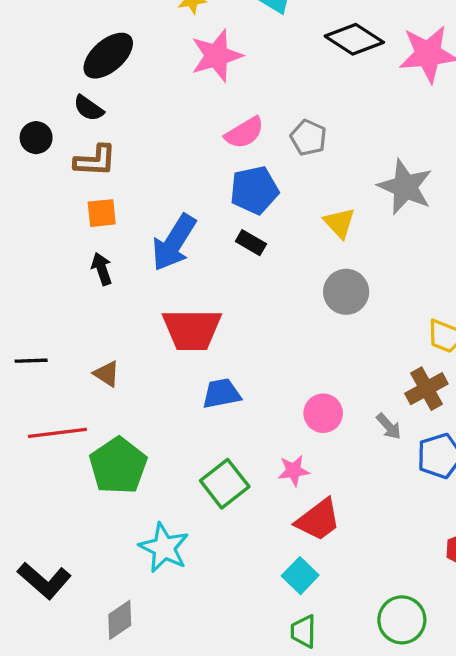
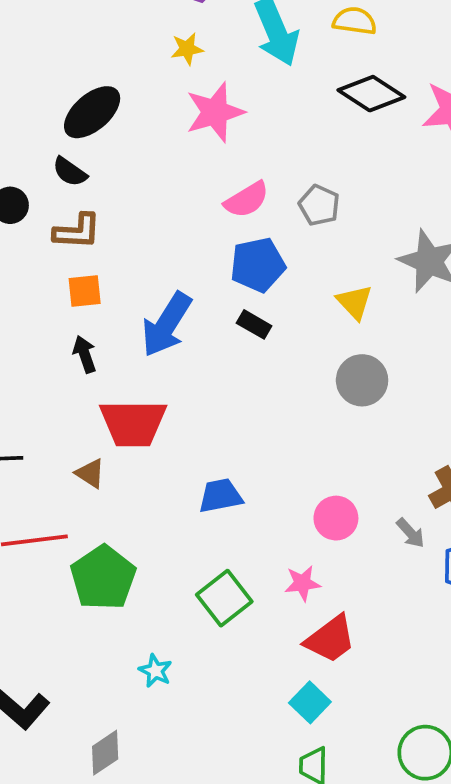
red trapezoid: (192, 330) -> (133, 423), moved
cyan star: (164, 548) -> (155, 671), size x0.6

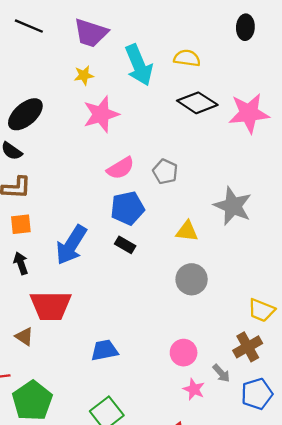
yellow triangle: (355, 302) -> (187, 231), turned -40
pink circle: (336, 518) -> (184, 353), moved
pink star: (302, 583) -> (194, 389), moved, turned 30

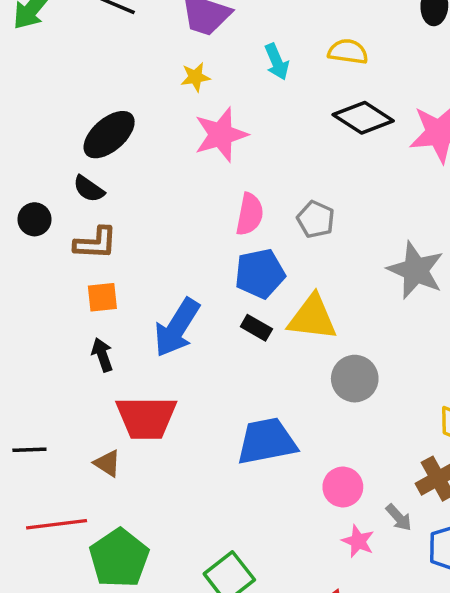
cyan arrow: (139, 65) -> (277, 62), size x0.6
pink semicircle: (121, 168) -> (250, 214), turned -48
yellow triangle: (187, 231) -> (312, 318), moved, size x1.5
blue trapezoid: (104, 350) -> (267, 441), moved, size x1.5

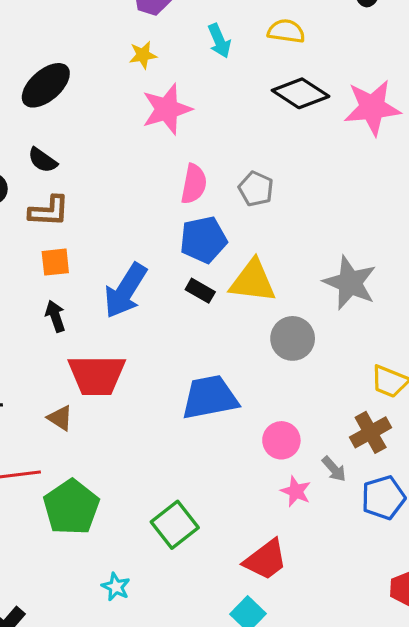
black ellipse: (109, 135) -> (46, 85), moved
gray star: (416, 270) -> (350, 283), moved

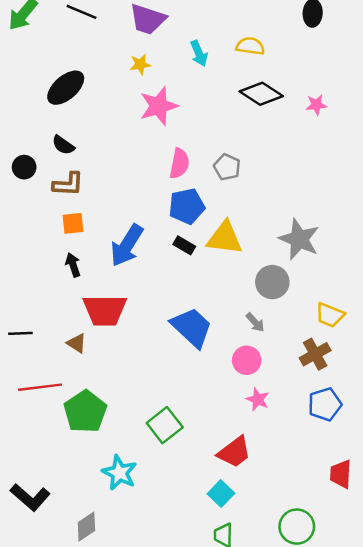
pink star: (372, 108) -> (316, 105), size x0.5
gray circle: (293, 338) -> (272, 282), moved
blue trapezoid: (210, 397) -> (192, 327), turned 54
gray arrow: (334, 469) -> (255, 322), moved
cyan star: (116, 587) -> (119, 473), size x1.6

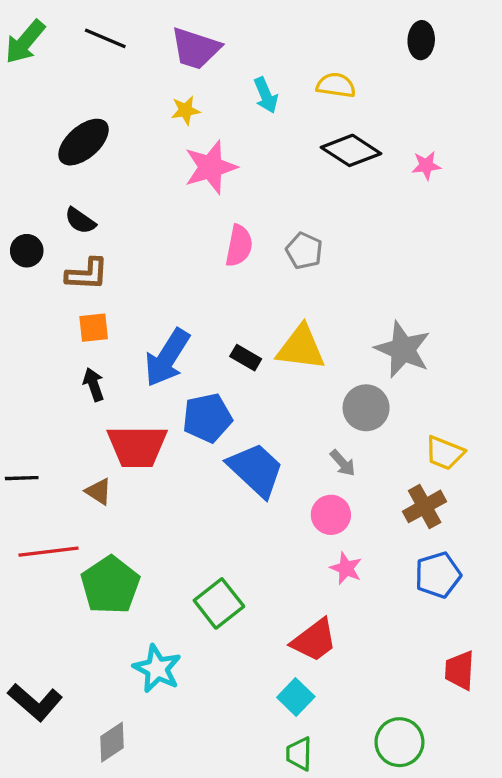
blue pentagon: (187, 206) -> (207, 418), moved

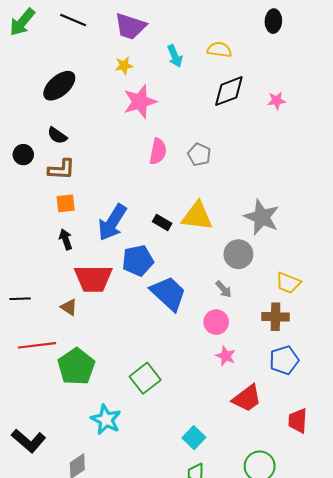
black diamond: (351, 150) -> (229, 91), turned -54
brown cross: (425, 506) -> (276, 317), turned 30
red trapezoid: (314, 640) -> (247, 398), moved

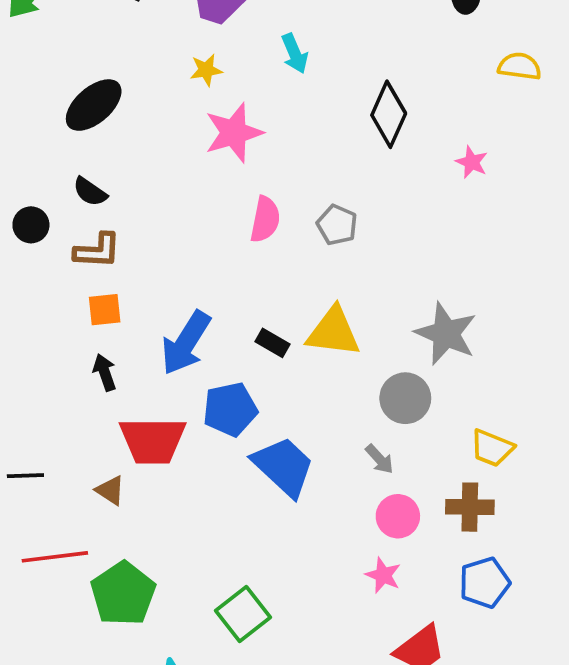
yellow semicircle: (219, 50) -> (520, 66), moved
black diamond: (229, 91) -> (389, 114), turned -45
pink star: (277, 101) -> (472, 162), moved, turned 30
pink circle: (216, 322) -> (398, 516), moved

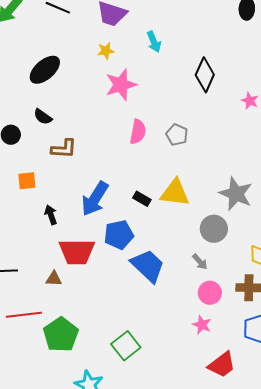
brown L-shape: (97, 251) -> (64, 149), moved
orange square: (105, 310) -> (27, 181), moved
brown triangle: (110, 490) -> (54, 279), turned -30

